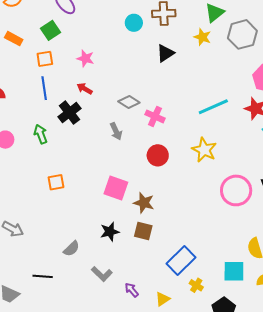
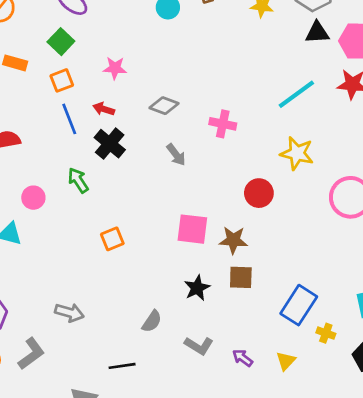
black triangle: (165, 53) -> (317, 33), moved, turned 42
red arrow: (85, 89) -> (104, 109), moved
gray diamond: (129, 102) -> (164, 106), moved
red circle: (158, 155) -> (259, 193), moved

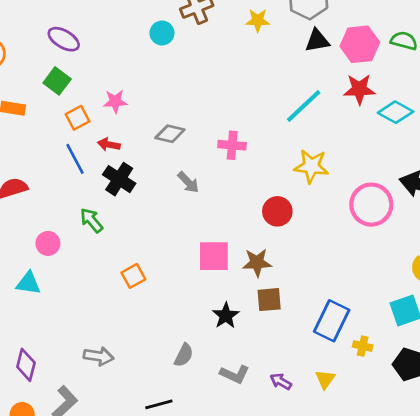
orange square: (62, 80) -> (78, 118), moved

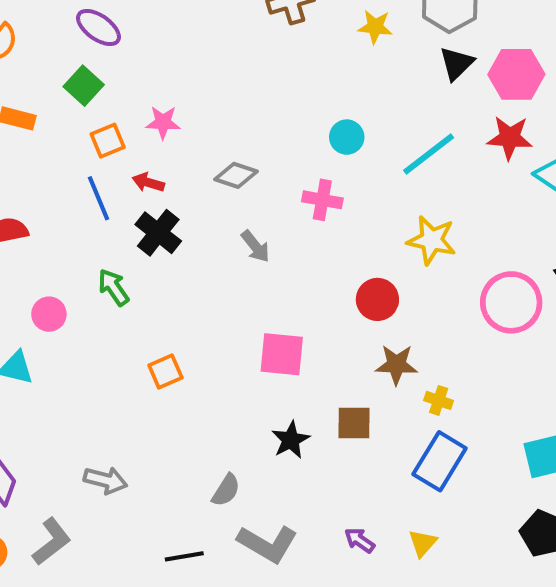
cyan circle: (162, 33) -> (347, 137), moved
black triangle: (317, 41) -> (457, 63), turned -40
brown star: (257, 263) -> (396, 365), moved
yellow cross: (363, 346) -> (439, 400), moved
gray L-shape: (235, 374) -> (268, 544), moved, size x1.4

